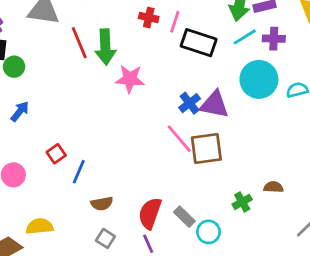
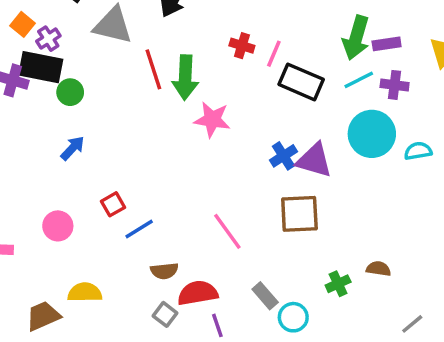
pink line: (179, 139) -> (227, 231), moved
blue line: (79, 172) -> (139, 229), turned 30
red semicircle: (150, 213) -> (198, 293), moved, turned 56

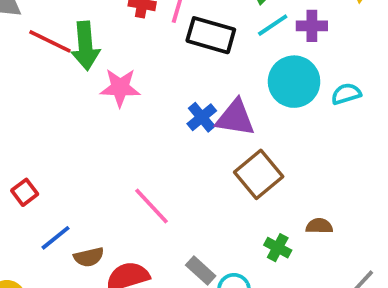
red line: (153, 69) -> (50, 41), turned -39
brown square: (299, 214) -> (259, 174), moved, turned -30
blue line: (139, 229) -> (56, 238), moved
green cross: (338, 284) -> (278, 248), turned -30

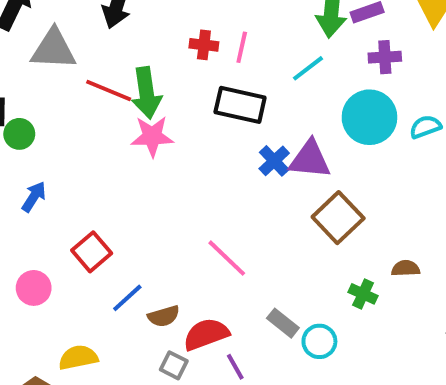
cyan line: (273, 25) -> (308, 68), moved
black rectangle: (211, 35) -> (240, 105), moved
pink star: (120, 88) -> (152, 136), moved
red square: (25, 192) -> (92, 252), size x1.4

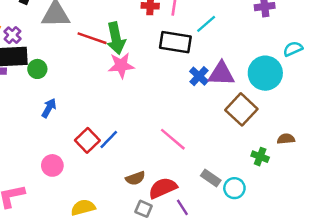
cyan line: (308, 68) -> (206, 24), moved
cyan circle: (369, 117) -> (265, 73), moved
blue line: (127, 298) -> (109, 140), moved

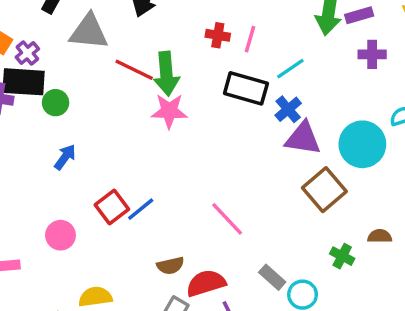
blue cross: (199, 76) -> (288, 109), moved

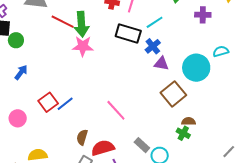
purple triangle: (303, 138) -> (161, 64), size x0.7
brown semicircle: (380, 236) -> (189, 121), moved
brown semicircle: (170, 266) -> (82, 137), turned 119

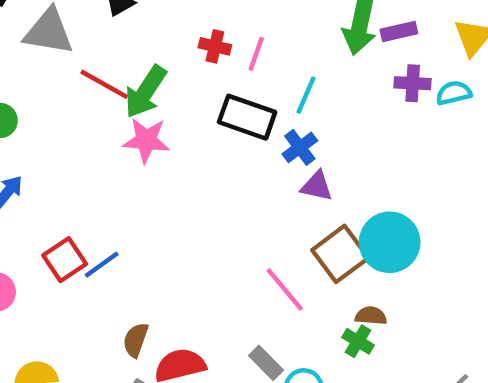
cyan line: (155, 22) -> (306, 95), turned -36
green arrow: (81, 24) -> (145, 92), turned 35
cyan semicircle: (221, 51) -> (454, 93), moved
cyan circle: (196, 68) -> (390, 242), moved
pink line: (116, 110) -> (285, 289), moved

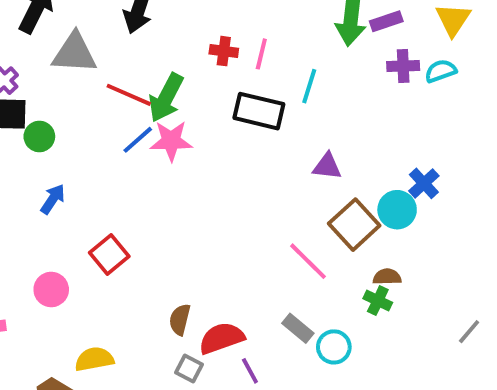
blue cross: (300, 147) -> (424, 183), moved
cyan circle: (390, 242) -> (397, 210), size x0.7
blue line: (102, 265) -> (138, 140), moved

